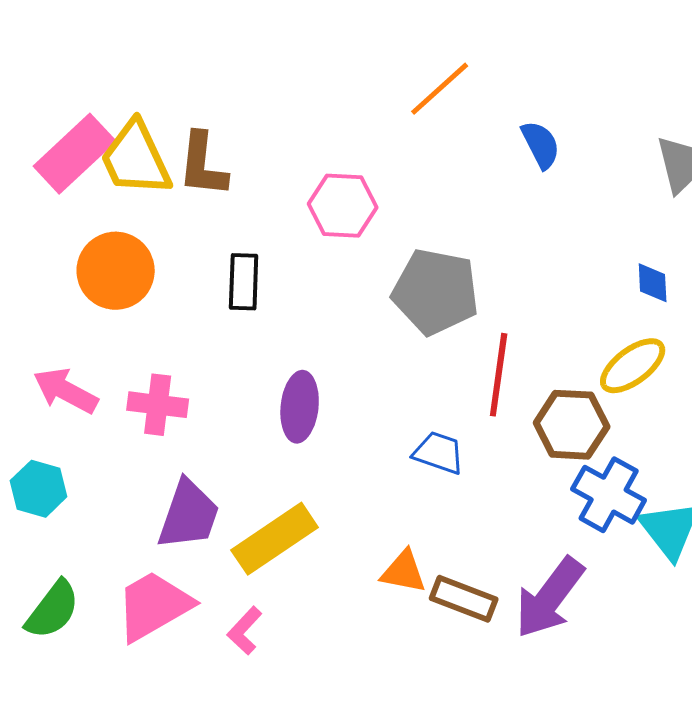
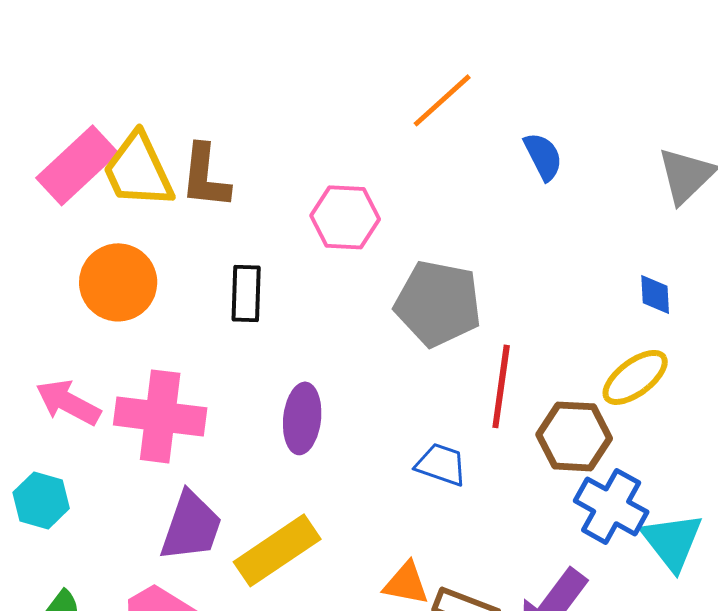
pink cross: (158, 405) -> (160, 416), size x1.5

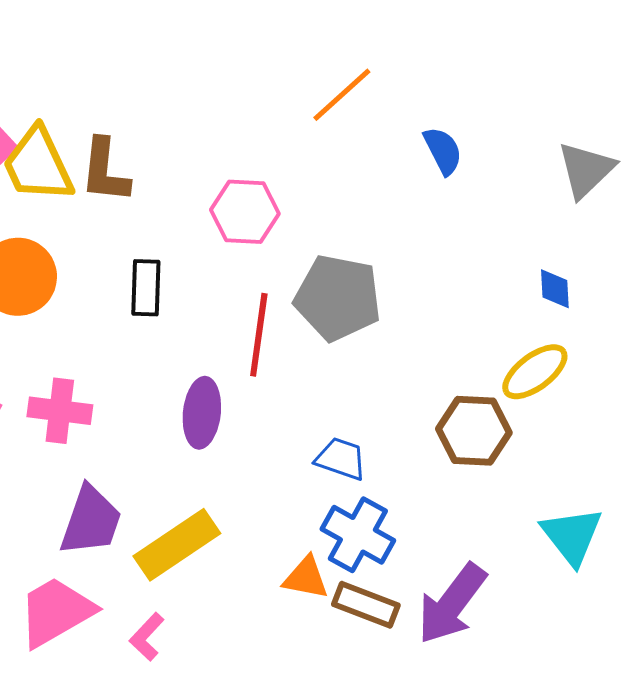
red line: (501, 386) -> (259, 335), moved
pink cross: (160, 416) -> (60, 411), size x0.7
blue cross: (611, 506) -> (358, 535), moved

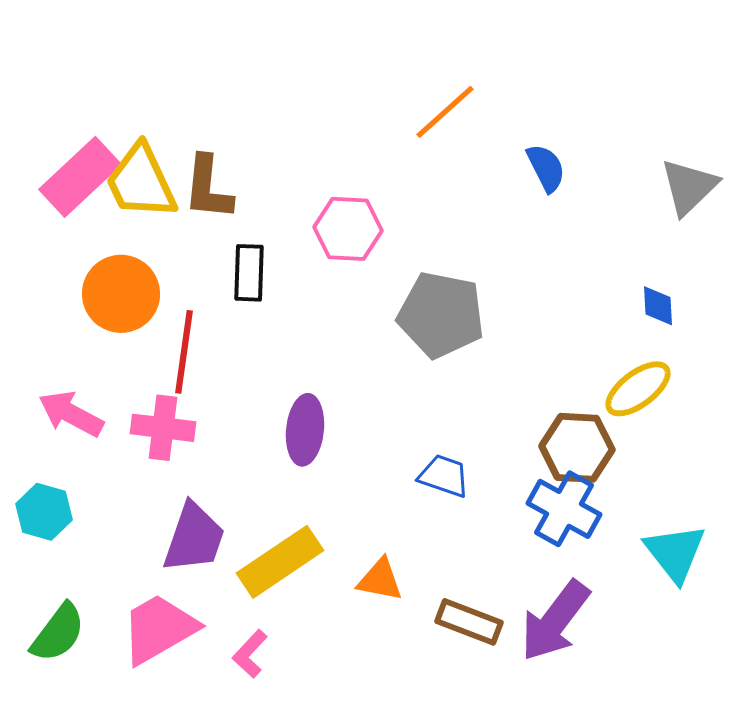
black rectangle: (146, 288) -> (249, 273), moved
red line: (259, 335) -> (184, 352), moved
blue cross: (358, 535) -> (564, 509), moved
orange triangle: (306, 578) -> (380, 580), moved

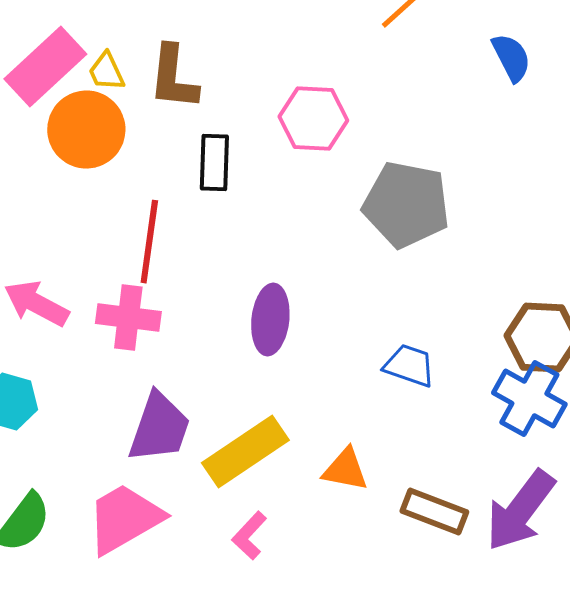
yellow trapezoid: (141, 182) -> (106, 72), size x0.5
orange circle: (121, 294) -> (86, 130), moved
pink L-shape: (250, 654) -> (249, 536), moved

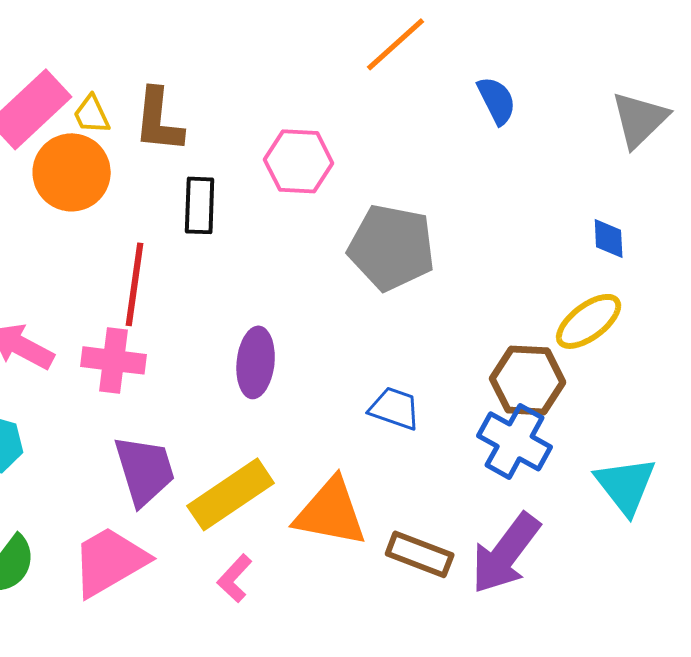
purple trapezoid: (159, 428) -> (145, 470), turned -36
orange triangle: (345, 470) -> (331, 512), size x1.6

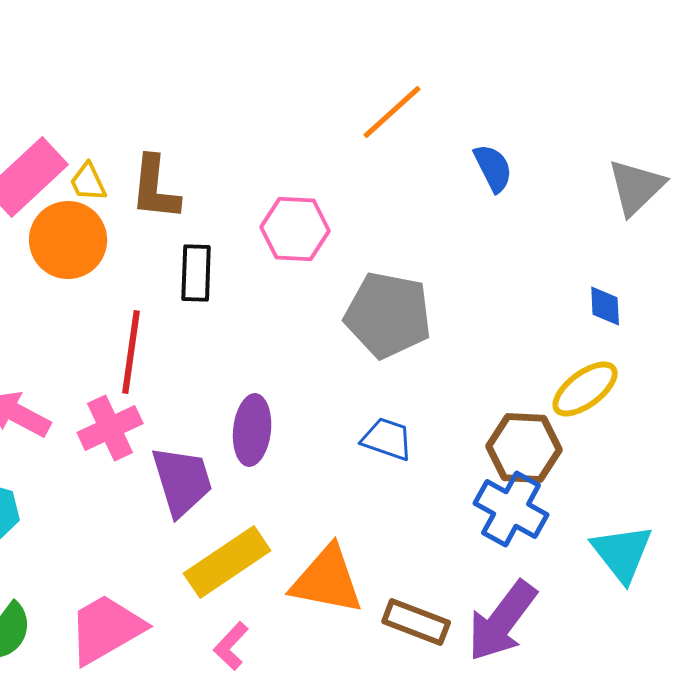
pink cross: (114, 360) -> (110, 428), turned -32
blue trapezoid: (395, 408) -> (387, 439), moved
purple trapezoid: (145, 470) -> (182, 481), moved

